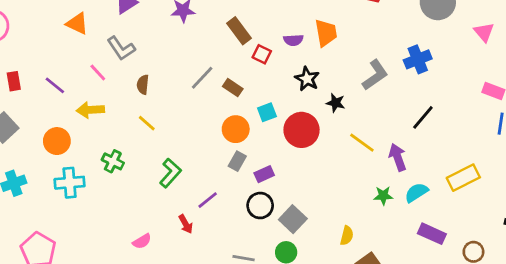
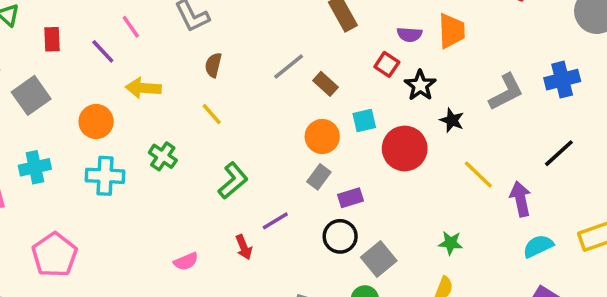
red square: (262, 54) -> (387, 64), moved
pink line: (98, 72) -> (131, 27), moved
green star: (383, 196) -> (451, 243), moved

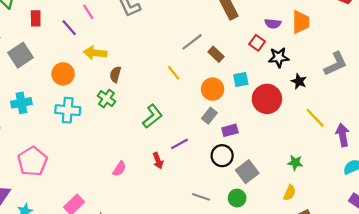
brown semicircle: (213, 65) -> (115, 74), moved
black star: (420, 85) -> (279, 57), turned 30
yellow line: (212, 114) -> (174, 73), moved
pink semicircle: (186, 261) -> (119, 169), turned -35

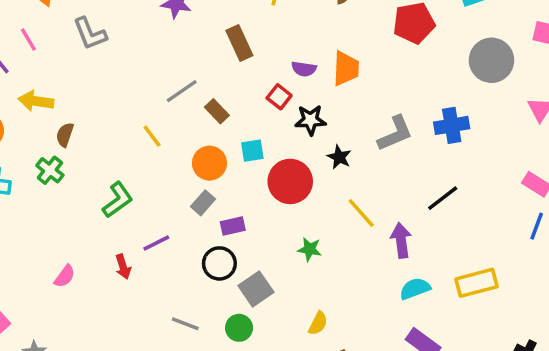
green star: (295, 163) -> (310, 249), moved

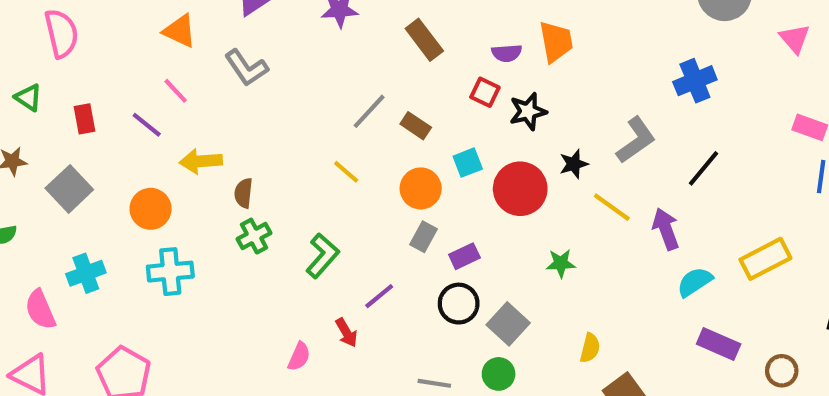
gray L-shape: (395, 133) -> (636, 140), moved
black star: (339, 157) -> (574, 164), moved, turned -30
green cross: (50, 170) -> (254, 236), moved, turned 36
pink semicircle: (65, 276) -> (299, 356), moved

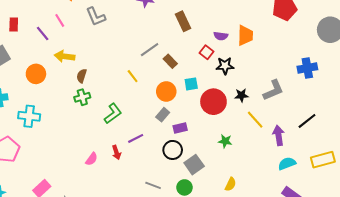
black line: (704, 168) -> (307, 121), moved
cyan cross: (170, 272) -> (29, 116), moved

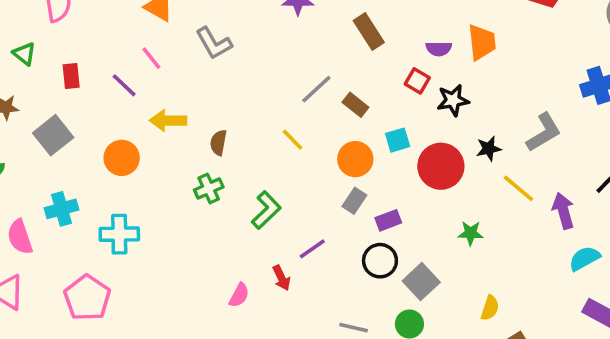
brown semicircle: (82, 76) -> (218, 143), moved

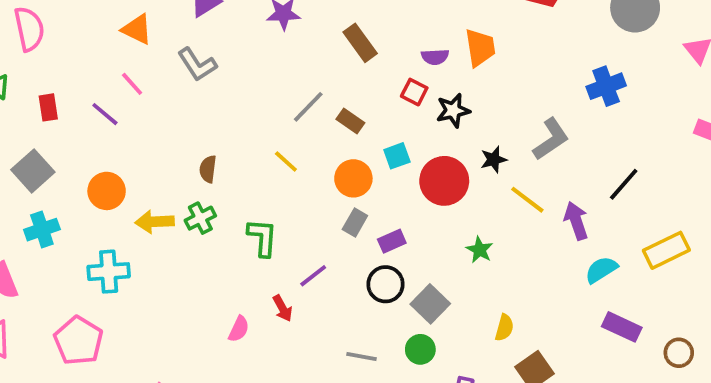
yellow arrow: (168, 120) -> (155, 222), moved
cyan cross: (62, 209) -> (42, 230), moved
green L-shape: (266, 210) -> (262, 238), turned -39
green star: (471, 233) -> (480, 250), turned 30

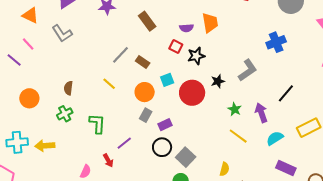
orange circle: (107, 191) -> (29, 98), moved
yellow line: (527, 200) -> (238, 136), moved
yellow arrow: (155, 222) -> (45, 146), moved
green star: (480, 250) -> (235, 109), moved

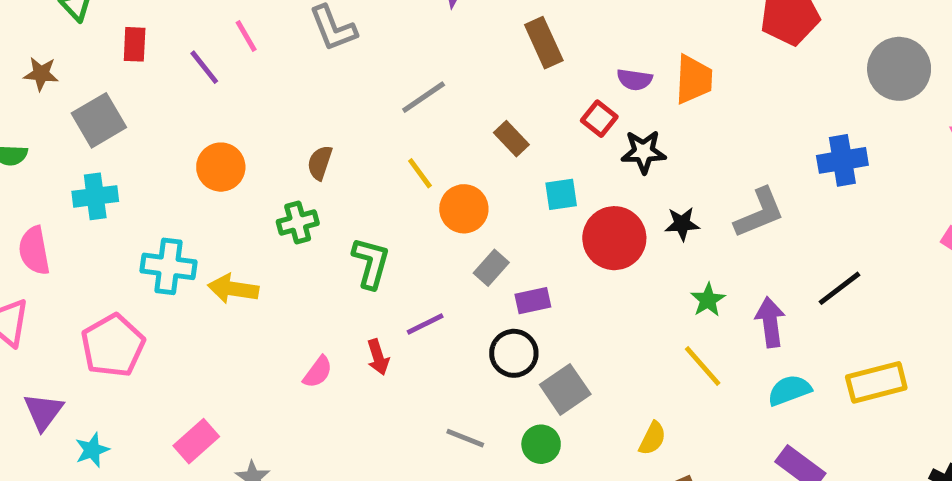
gray line: (120, 55) -> (424, 97), moved
orange circle: (145, 92) -> (464, 209), moved

